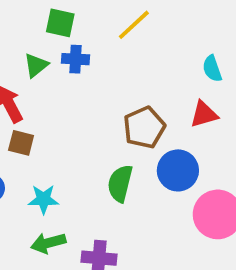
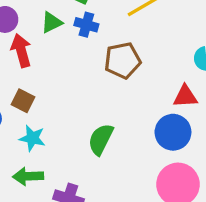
brown pentagon: (144, 127) -> (122, 60), moved
brown square: (21, 143) -> (23, 101), moved
blue circle: (178, 170) -> (173, 132), moved

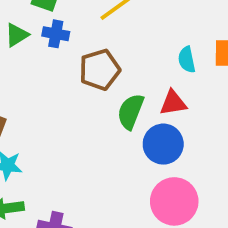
green semicircle: (101, 139) -> (131, 112), moved

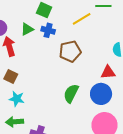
green semicircle: (131, 112) -> (71, 93), moved

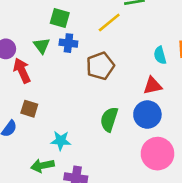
green triangle: (27, 29) -> (42, 46), turned -32
cyan star: (17, 99) -> (61, 141), moved

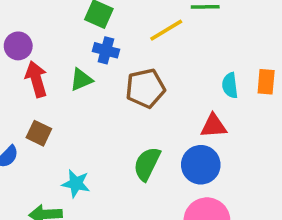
green triangle: (42, 46) -> (81, 80), moved, turned 36

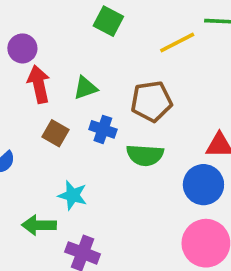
blue cross: (106, 50) -> (103, 129), moved
brown square: (39, 133) -> (56, 133), moved
green semicircle: (147, 164) -> (145, 155), moved, turned -116

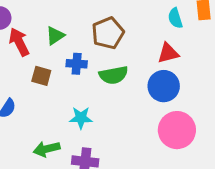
cyan star: (73, 195) -> (81, 118), moved

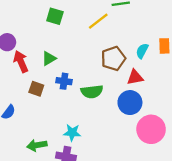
cyan semicircle: (175, 18) -> (142, 51), turned 42
brown pentagon: (108, 33) -> (113, 58), moved
cyan star: (81, 118) -> (72, 133), moved
pink circle: (177, 130) -> (151, 129), moved

